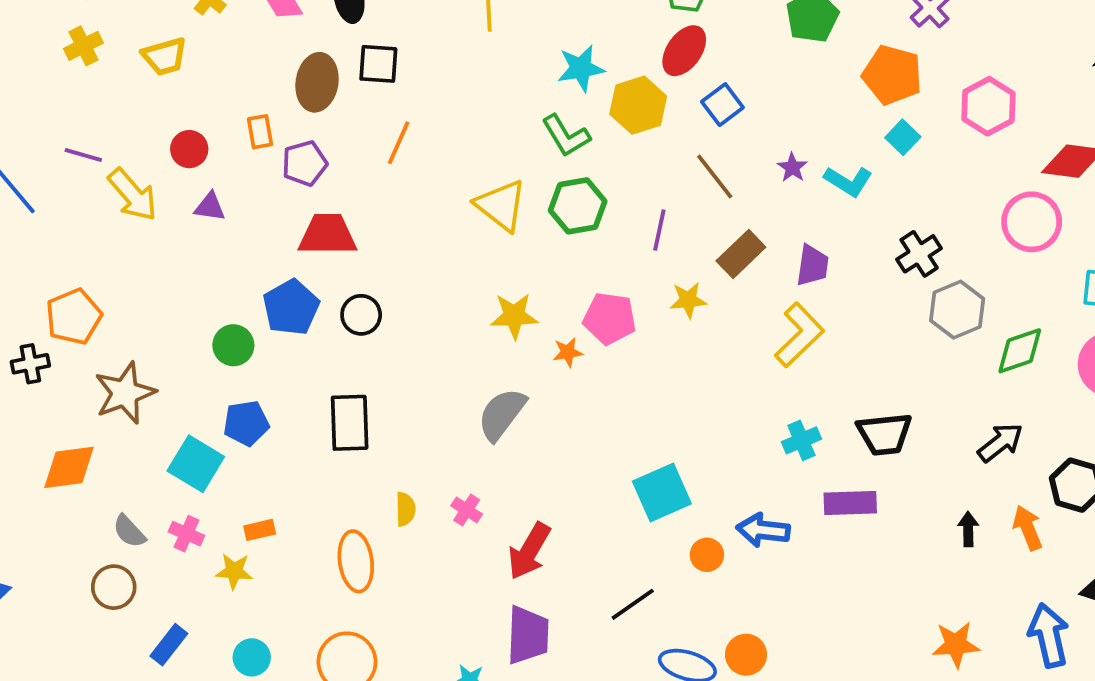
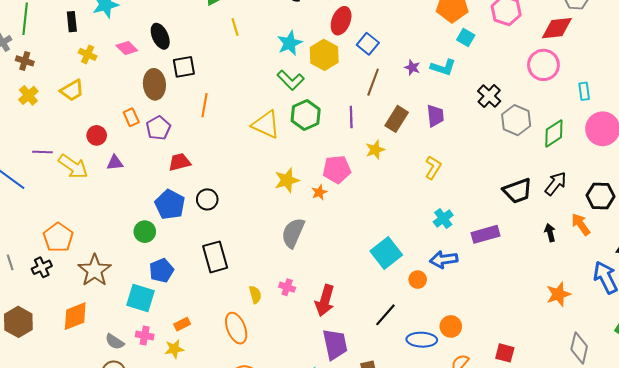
brown line: (715, 176) -> (373, 82), turned 72
red trapezoid: (328, 235) -> (179, 162), size x0.7
yellow L-shape: (799, 335) -> (433, 167), moved, size x0.7
black trapezoid: (884, 434) -> (518, 191), moved
cyan cross: (801, 440) -> (443, 218), moved

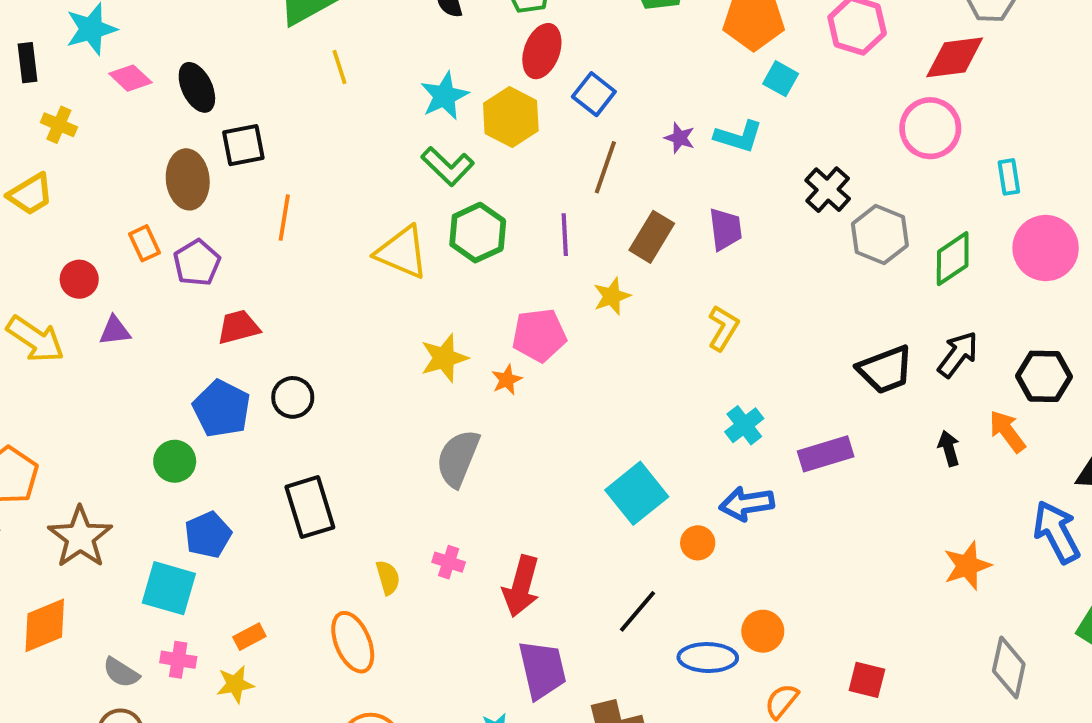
pink diamond: (127, 48) -> (130, 78), moved

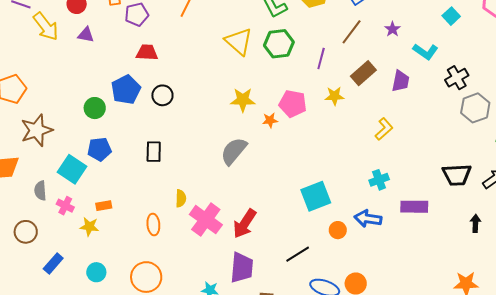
cyan L-shape: (738, 137) -> (425, 51), moved
black rectangle: (310, 507) -> (154, 152), size x0.7
pink cross: (449, 562) -> (206, 220), moved, size x2.0
orange ellipse: (353, 642) -> (153, 224), size x0.7
gray semicircle: (121, 673) -> (40, 191), moved, turned 36

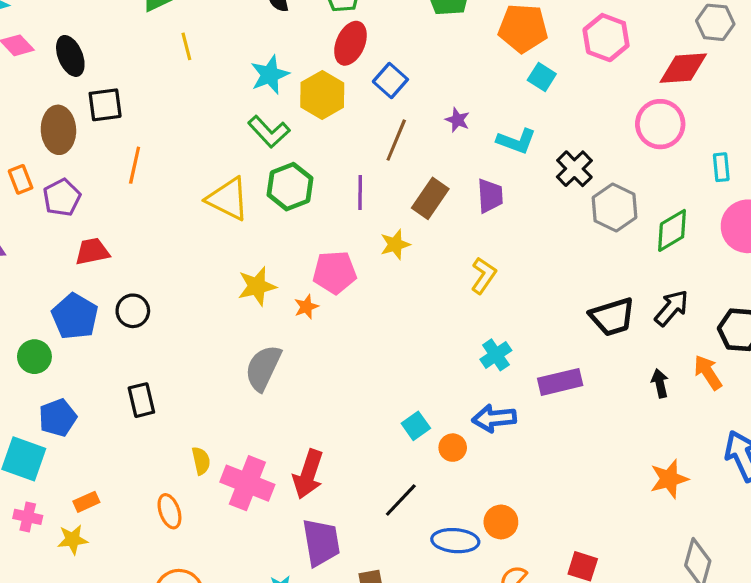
cyan square: (316, 196) -> (416, 426), moved, size x0.6

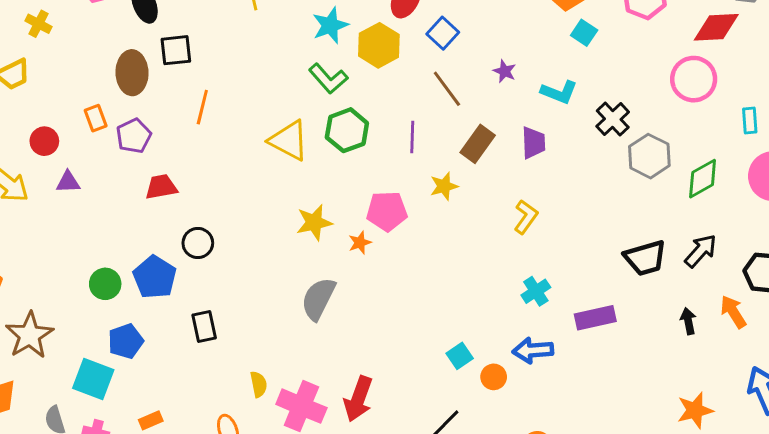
brown line: (396, 140) -> (447, 89), turned -60
blue pentagon: (75, 316) -> (155, 277), moved

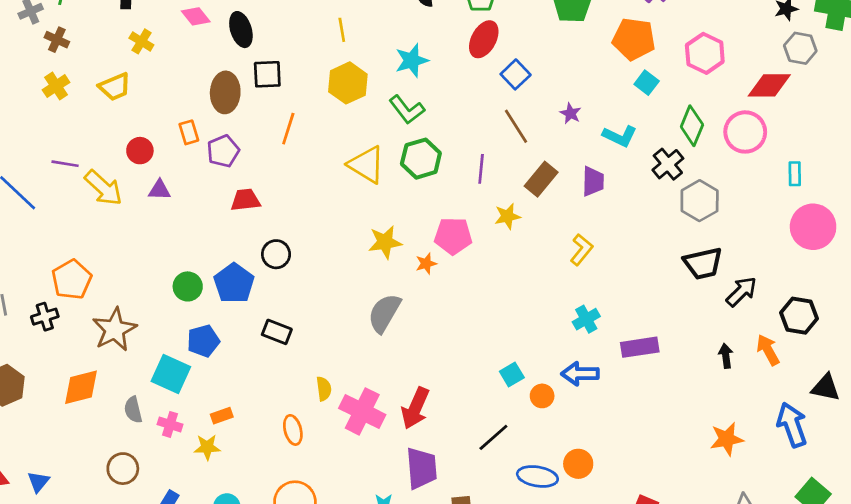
yellow hexagon: (379, 45) -> (348, 83), moved
green diamond: (703, 179) -> (692, 126), moved, turned -42
black trapezoid: (645, 258) -> (703, 263), moved
black rectangle: (204, 326) -> (277, 332), turned -60

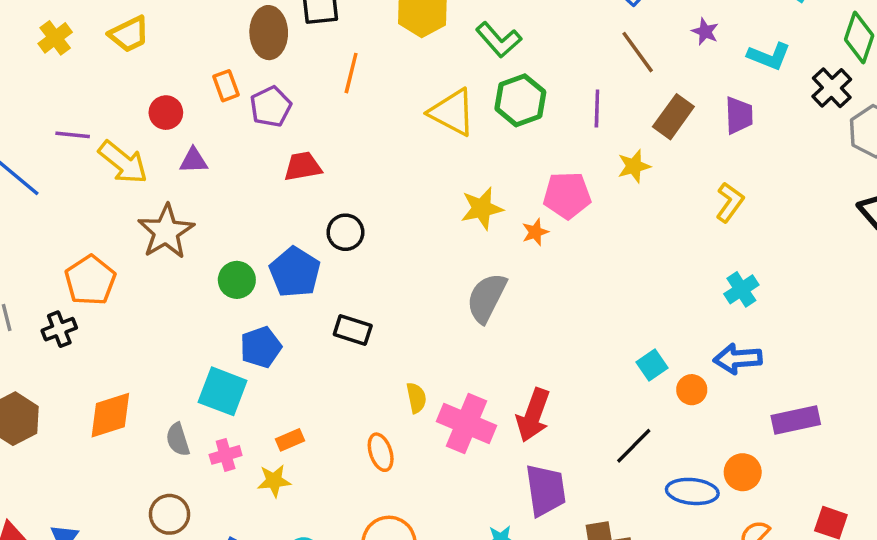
brown star: (115, 330) -> (166, 232), moved
purple rectangle: (640, 347) -> (796, 420), moved
pink cross: (170, 424) -> (226, 455), turned -30

